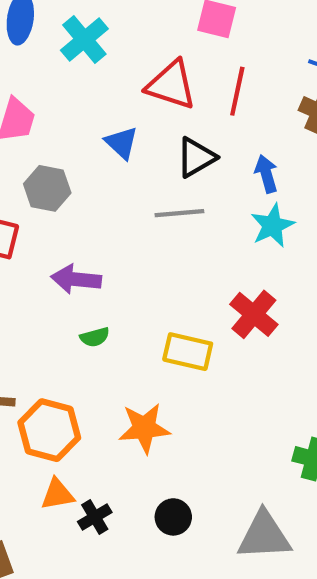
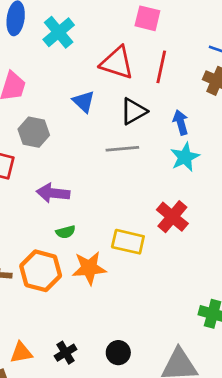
orange star: (144, 428) -> (89, 268), moved
orange hexagon: (49, 430) -> (41, 271), moved
orange triangle: (58, 494) -> (21, 353), moved

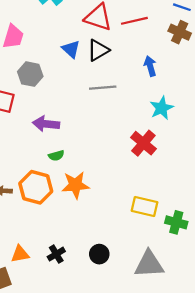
red line: (161, 67) -> (134, 21), turned 65
black triangle: (134, 111) -> (98, 50), moved
cyan star: (185, 157) -> (162, 108), moved
yellow rectangle: (128, 242) -> (145, 207), moved

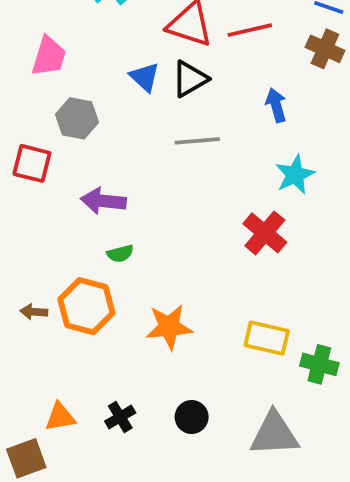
orange star: (75, 185) -> (169, 327), moved

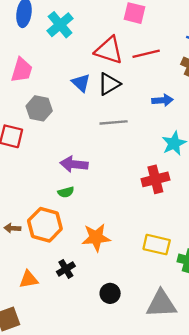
blue arrow: (276, 105) -> (162, 100), turned 102
purple arrow: (103, 201) -> (74, 164), moved
red cross: (265, 233) -> (155, 179), turned 36
orange triangle: (60, 417) -> (29, 279), moved
black cross: (120, 417) -> (66, 269), moved

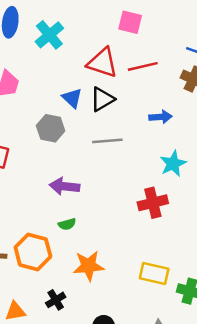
gray hexagon: (39, 108) -> (51, 128), moved
green semicircle: (66, 192) -> (67, 224), moved

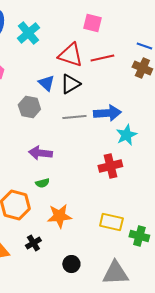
blue arrow: (160, 117) -> (107, 113), moved, size x1.5

